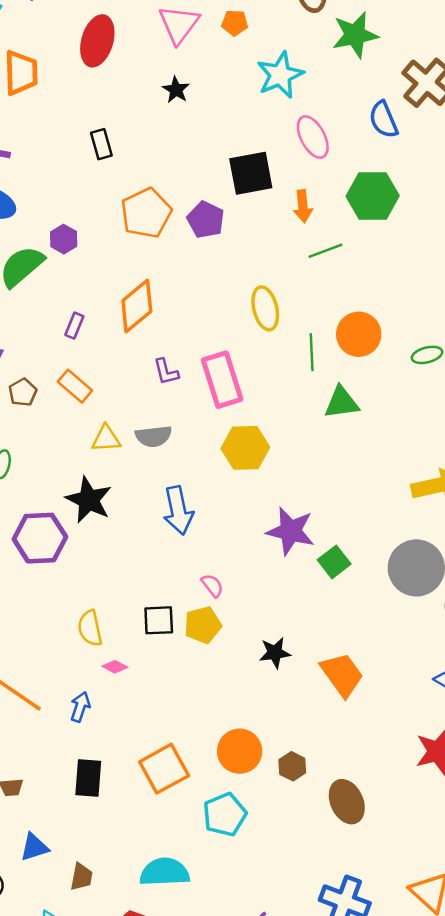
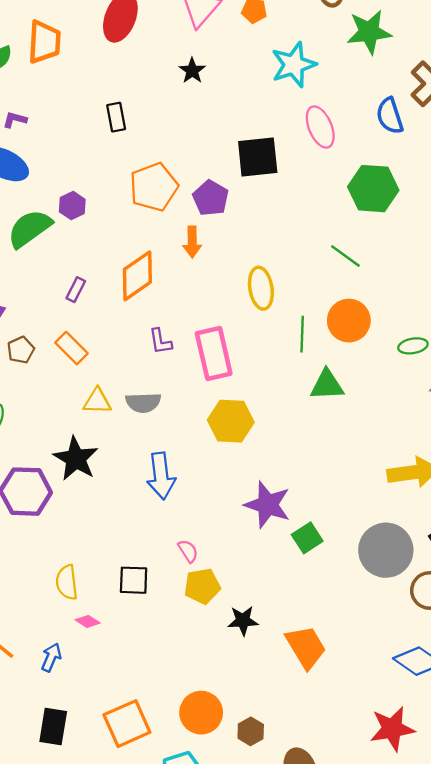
orange arrow: (303, 206) -> (192, 242), moved
green line: (325, 251) -> (345, 256), moved, turned 52
yellow pentagon: (203, 625) -> (202, 586), moved

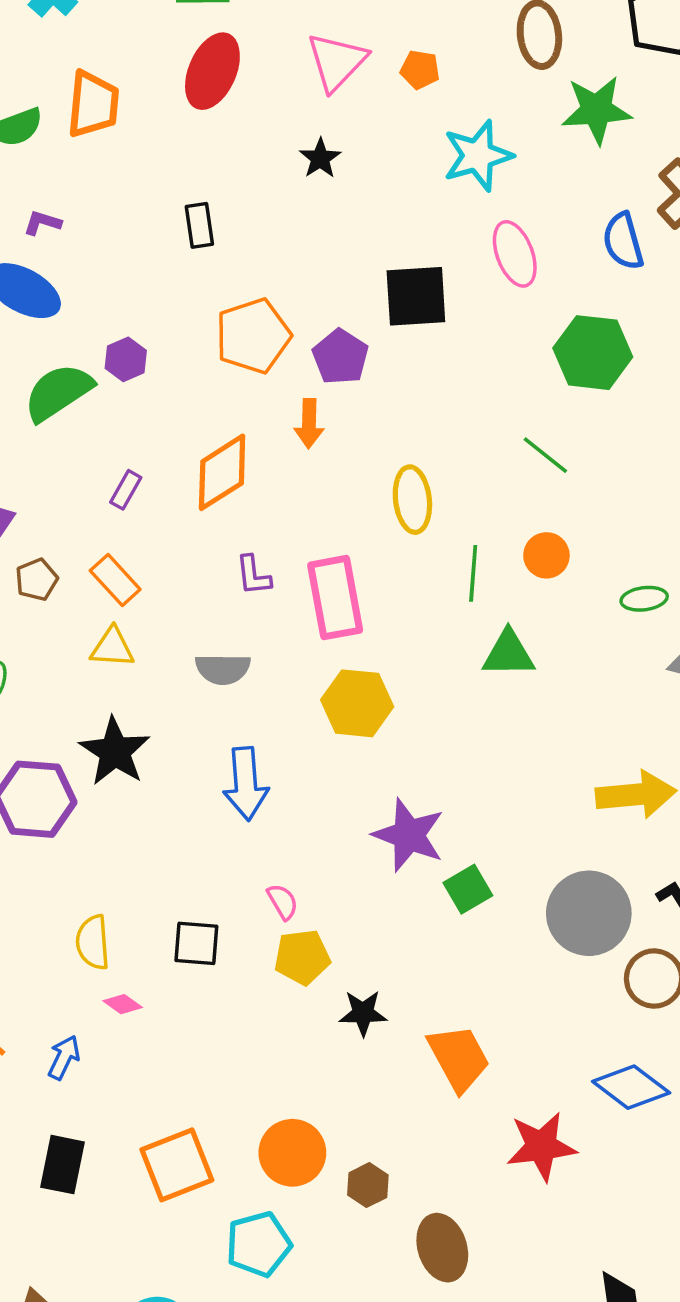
orange circle: (349, 321) -> (546, 555), size x0.7
yellow triangle: (97, 401) -> (112, 648), moved
red star: (392, 729) -> (541, 1146), moved

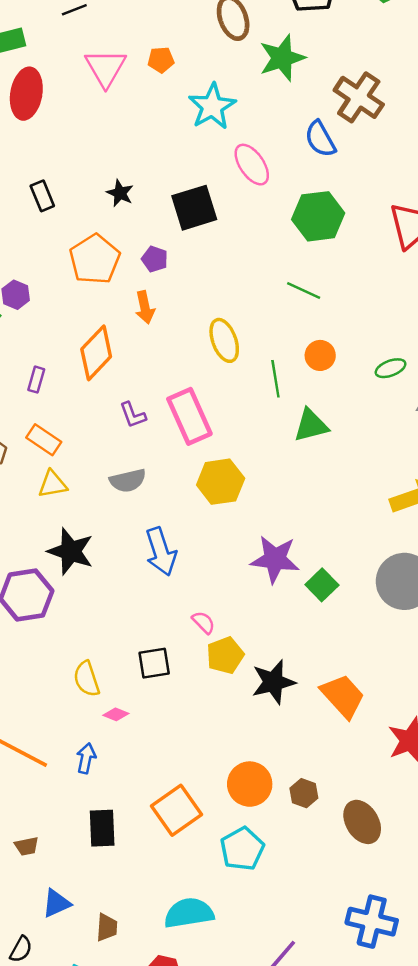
black star: (320, 158) -> (120, 193), moved
purple pentagon: (340, 357) -> (155, 259), size x0.7
black star: (363, 1013) -> (273, 682), size x1.4

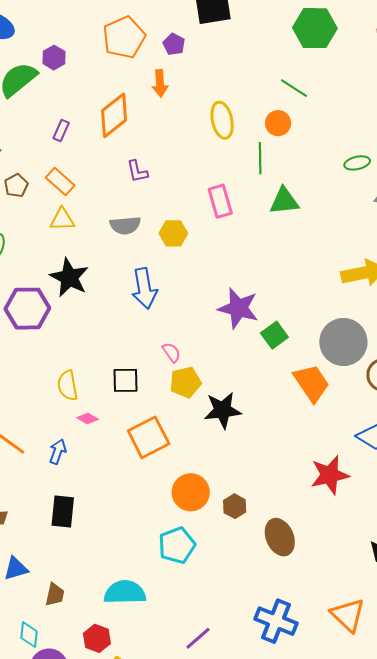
orange circle: (320, 355) -> (278, 123), moved
pink rectangle: (189, 416) -> (220, 201), moved, size x0.7
yellow hexagon: (221, 482) -> (173, 233), moved, size x0.7
orange trapezoid: (343, 696) -> (312, 383), moved
orange square: (176, 810) -> (149, 437), moved

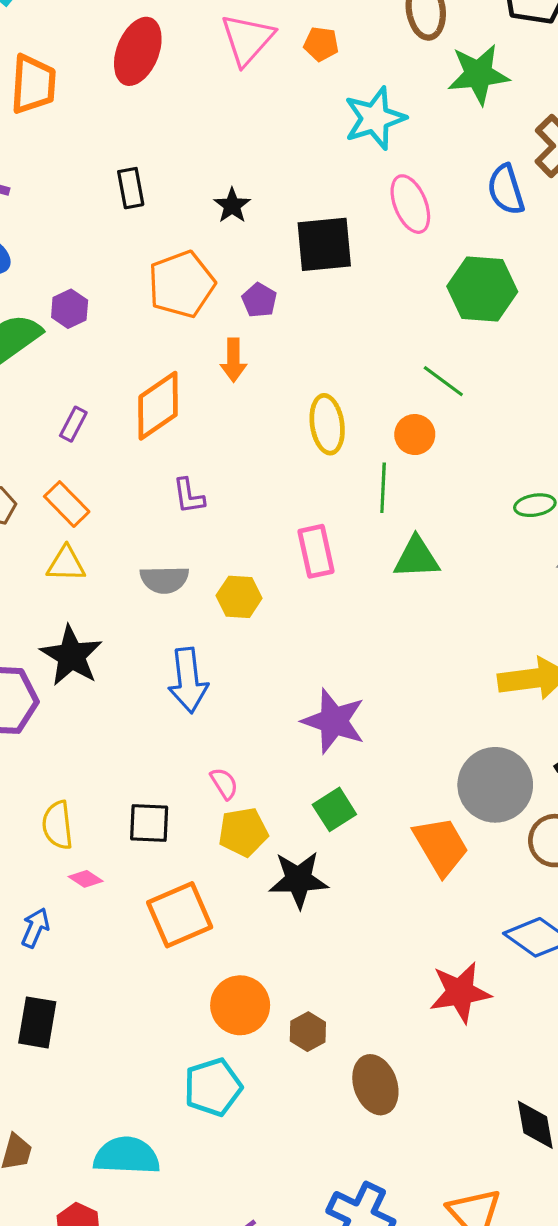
green square: (274, 335) -> (334, 809), moved

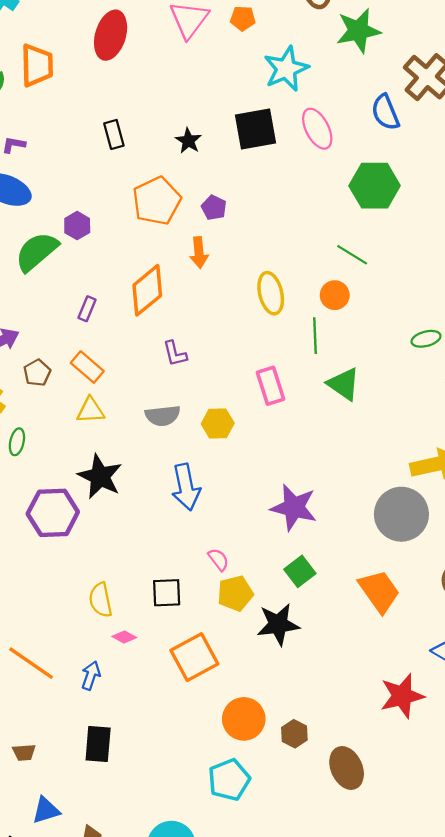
black square: (324, 244) -> (256, 129), moved
green triangle: (416, 558) -> (344, 384), turned 42
gray circle: (495, 785) -> (401, 514), moved

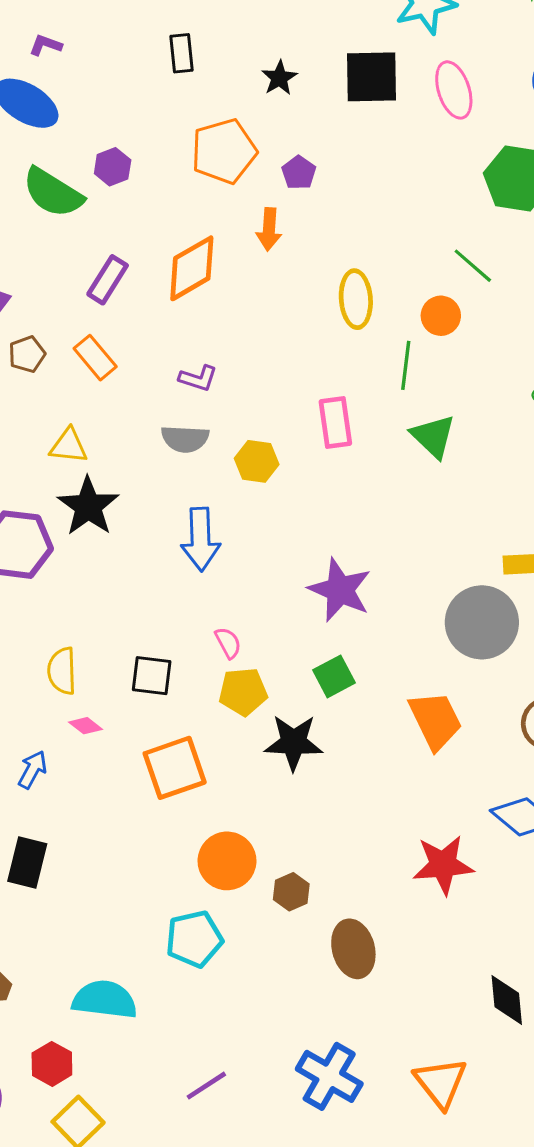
green semicircle: (37, 252) -> (53, 193), turned -117
purple rectangle: (87, 309) -> (108, 280), size x1.4
purple L-shape: (175, 354) -> (198, 378), moved, turned -68
yellow triangle: (90, 410) -> (69, 446), moved

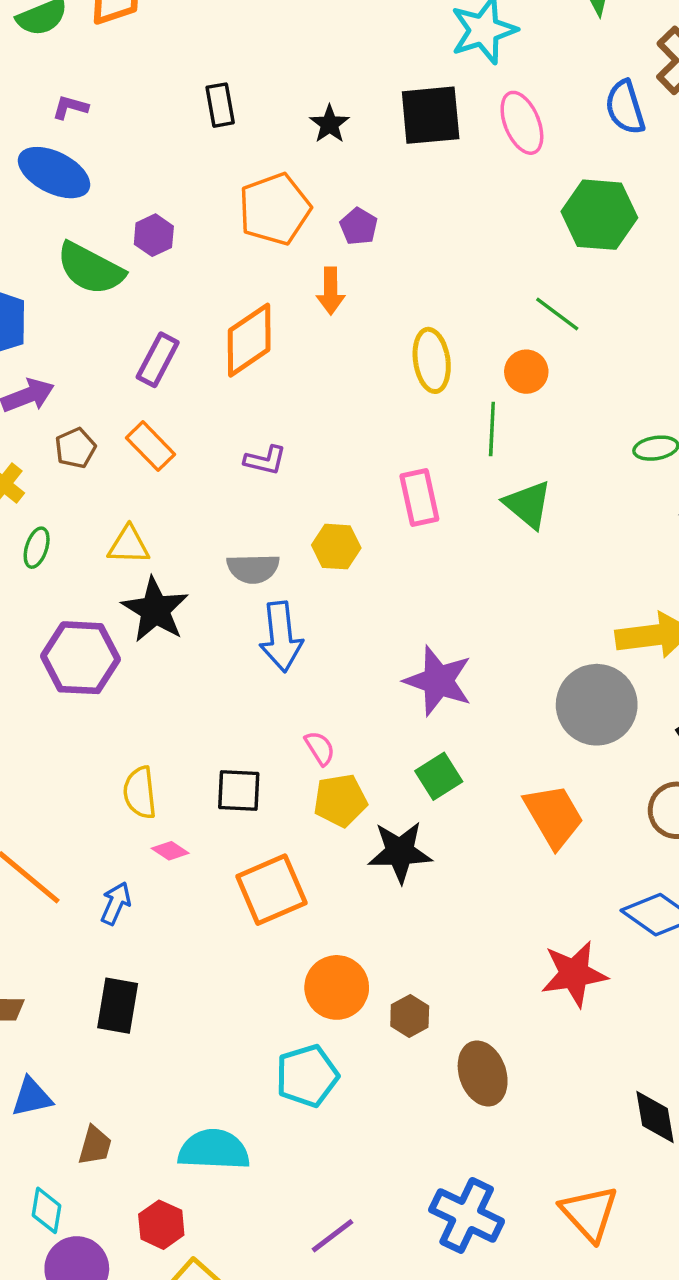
gray semicircle: (185, 439) -> (253, 568), moved

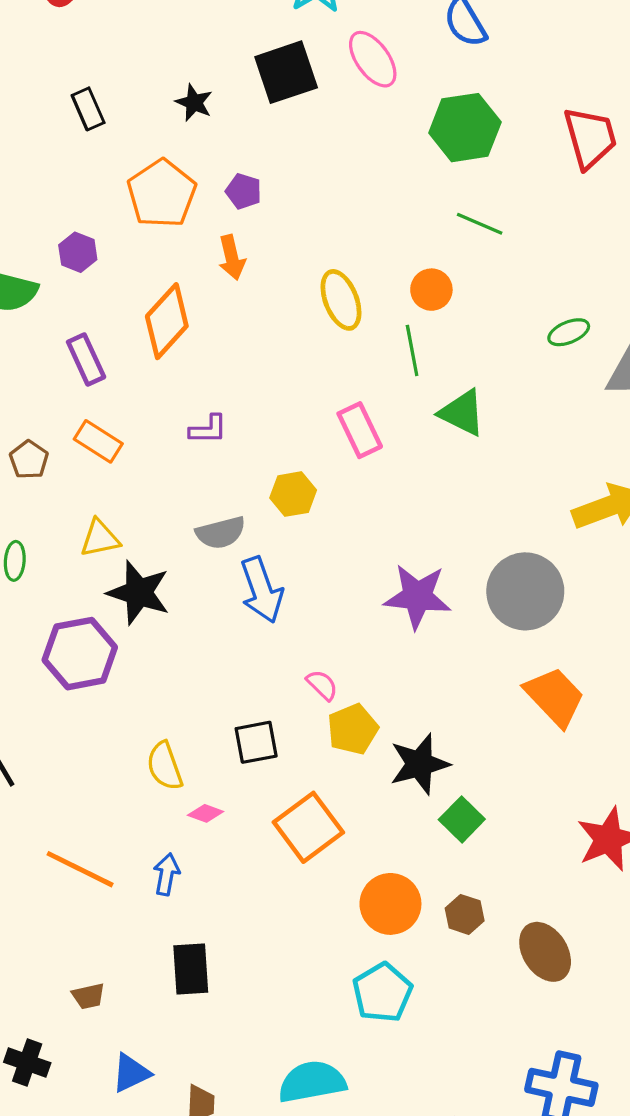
purple hexagon: (154, 235) -> (78, 252), moved
green line: (557, 314) -> (480, 224), moved
purple rectangle: (158, 360) -> (86, 360), turned -39
gray circle: (597, 705) -> (525, 591), moved
green square: (439, 776) -> (462, 819), moved

